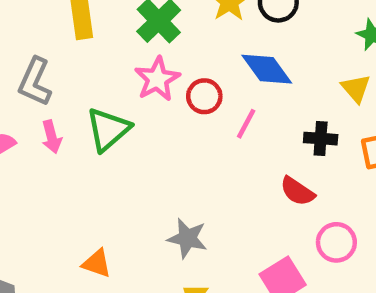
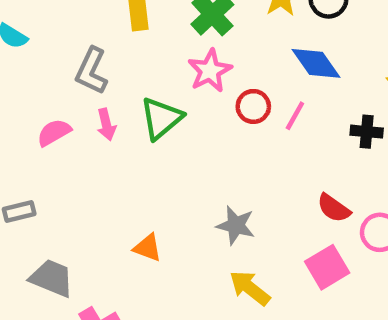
red circle: (204, 96) -> (253, 106), moved
red semicircle: (297, 191) -> (334, 208), moved

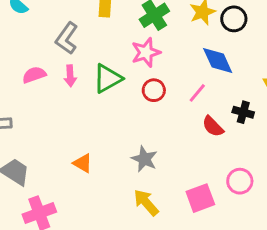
red circle: (253, 106) -> (154, 90), moved
red semicircle: (334, 208) -> (213, 126), moved

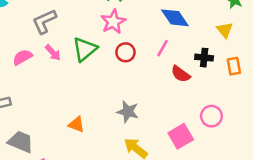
gray L-shape: (67, 38) -> (44, 21), turned 40
pink arrow: (70, 76) -> (53, 53), turned -30

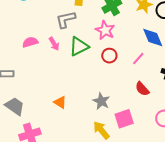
gray L-shape: (44, 21) -> (66, 20), moved
pink star: (113, 22) -> (105, 30), turned -30
red semicircle: (181, 74) -> (142, 89), moved
pink square: (181, 136) -> (124, 119), moved

